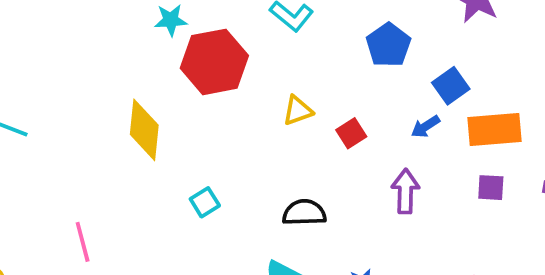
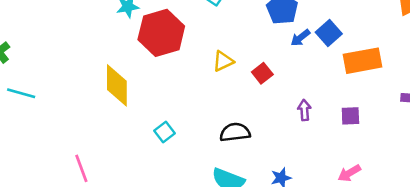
blue arrow: (425, 127) -> (300, 38), moved
purple square: (491, 188) -> (350, 116), moved
purple arrow: (405, 191) -> (304, 110), size x0.7

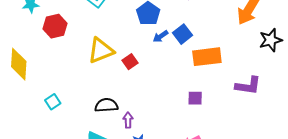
red hexagon: (161, 33) -> (55, 26), size x0.7
yellow triangle: (223, 61) -> (101, 51), size x1.6
purple arrow: (304, 110) -> (128, 120), moved

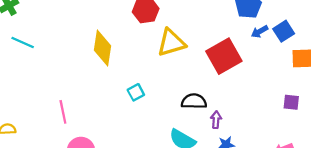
yellow triangle: (101, 51) -> (171, 43), moved
red square: (130, 62) -> (224, 56), size x2.0

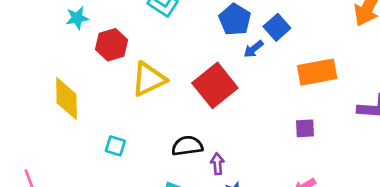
blue square: (284, 31) -> (277, 27), moved
cyan square: (136, 92) -> (115, 146), turned -35

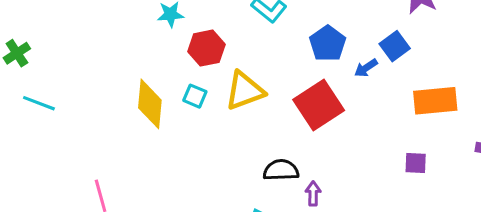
blue pentagon: (235, 20) -> (328, 44), moved
cyan square: (115, 146) -> (195, 96), moved

